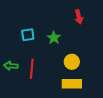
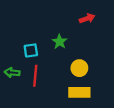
red arrow: (79, 17) -> (87, 18), turned -96
cyan square: (28, 35) -> (31, 50), moved

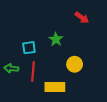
red arrow: (87, 18) -> (82, 18), turned 56
yellow rectangle: (79, 92) -> (55, 87), moved

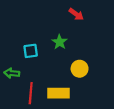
red arrow: (82, 18) -> (76, 14), moved
red line: (33, 72) -> (31, 93), moved

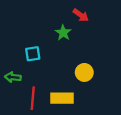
green star: (60, 42) -> (63, 33), moved

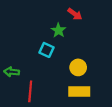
cyan square: (33, 54) -> (46, 50), moved, turned 32
yellow rectangle: (62, 98) -> (79, 91), moved

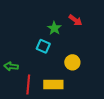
red arrow: (75, 14) -> (75, 20), moved
yellow rectangle: (79, 91) -> (53, 84), moved

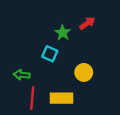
red arrow: (75, 20) -> (87, 23), turned -72
green arrow: (11, 66) -> (22, 75), moved

